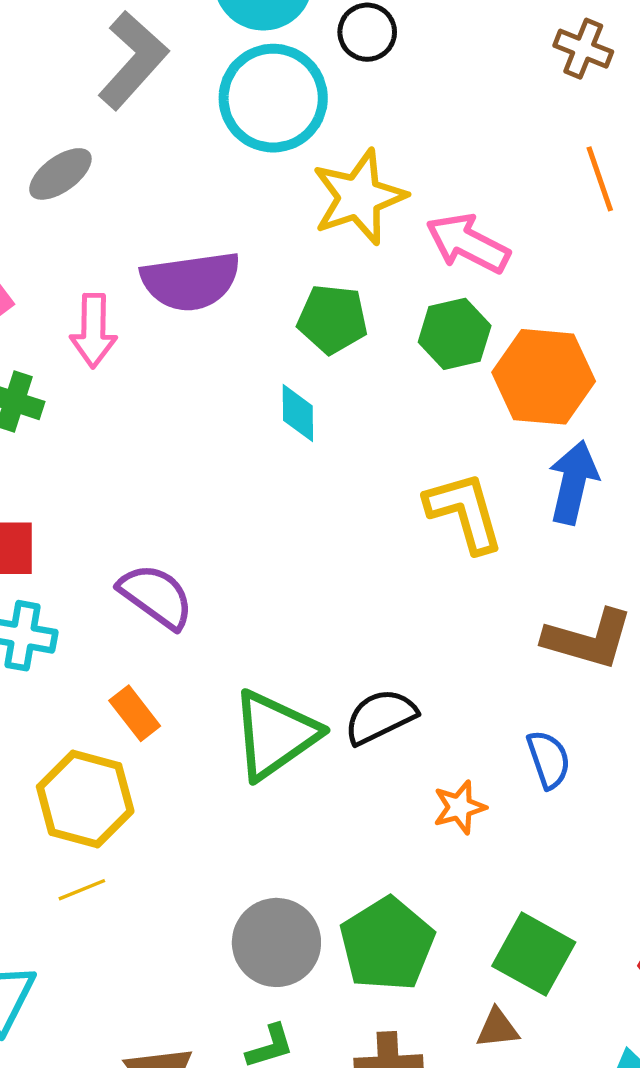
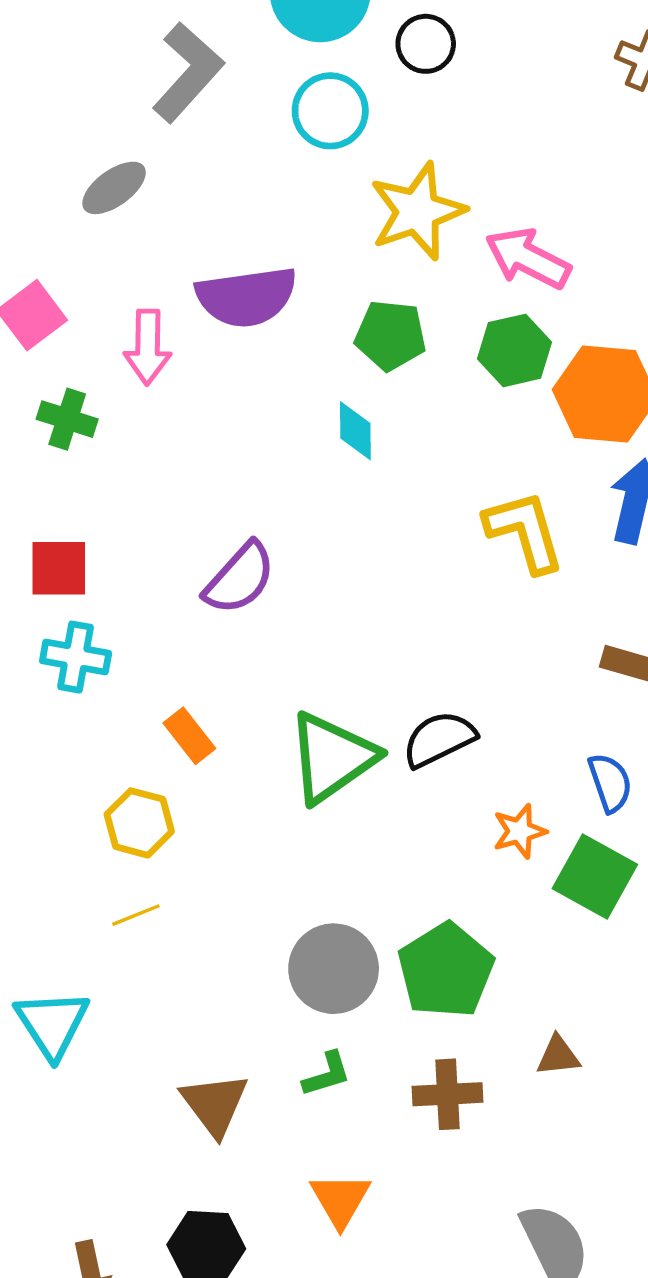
cyan circle: (273, 98) -> (330, 111), size x0.7
purple semicircle: (156, 596) -> (240, 578), moved, turned 96
yellow hexagon: (85, 799) -> (139, 823), size x0.7
green square: (534, 954) -> (595, 877), moved

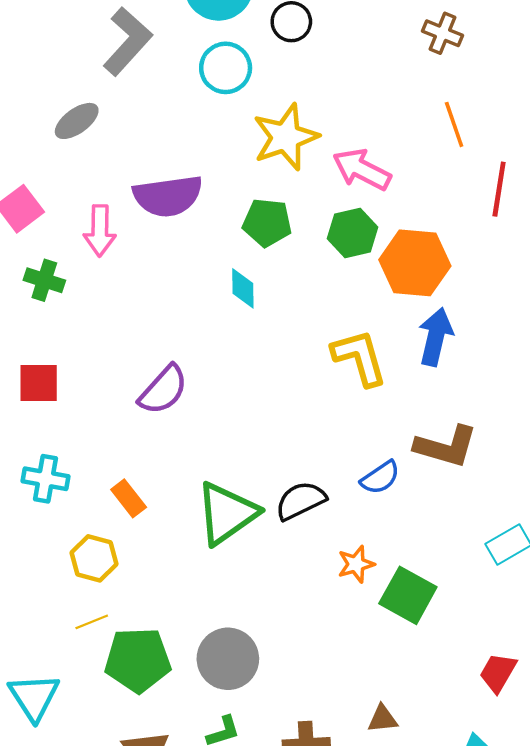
cyan cross: (76, 657) -> (46, 479), moved
blue semicircle: (610, 783) -> (380, 478), moved, turned 75
green pentagon: (446, 970) -> (138, 660), moved, turned 30

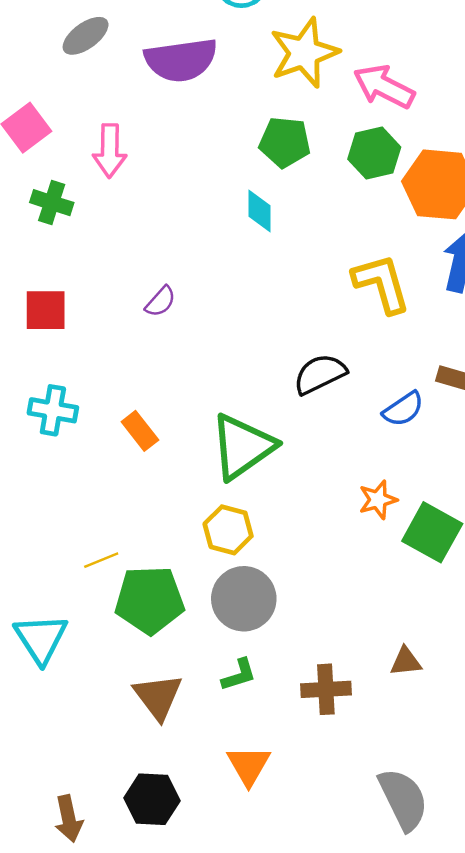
purple semicircle: (168, 196) -> (181, 60), moved
purple semicircle: (163, 390) -> (160, 302), moved, size x0.6
black semicircle: (301, 501) -> (320, 374), moved
yellow hexagon: (94, 558) -> (228, 530), moved

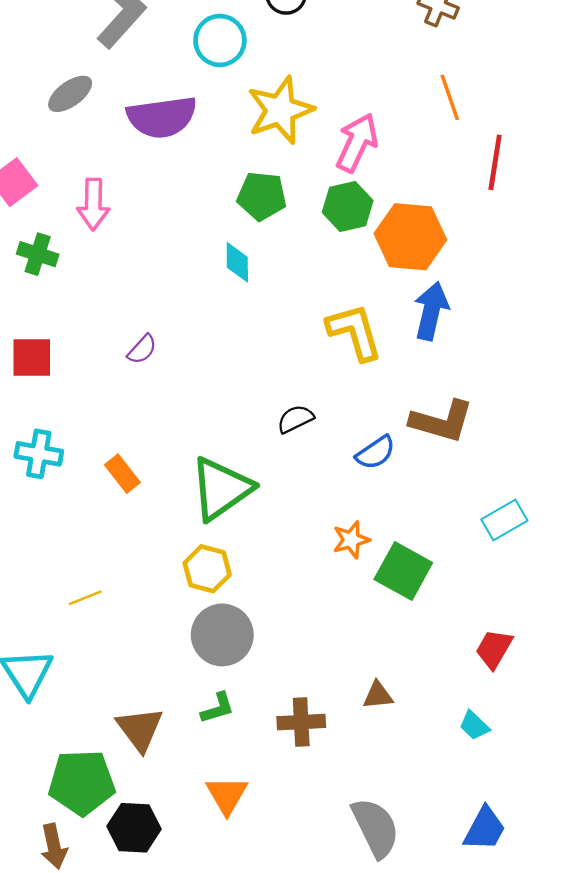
pink arrow: (384, 87) -> (357, 143), turned 88
black semicircle: (320, 374) -> (295, 419), size x0.7
green pentagon: (150, 600) -> (82, 782), moved

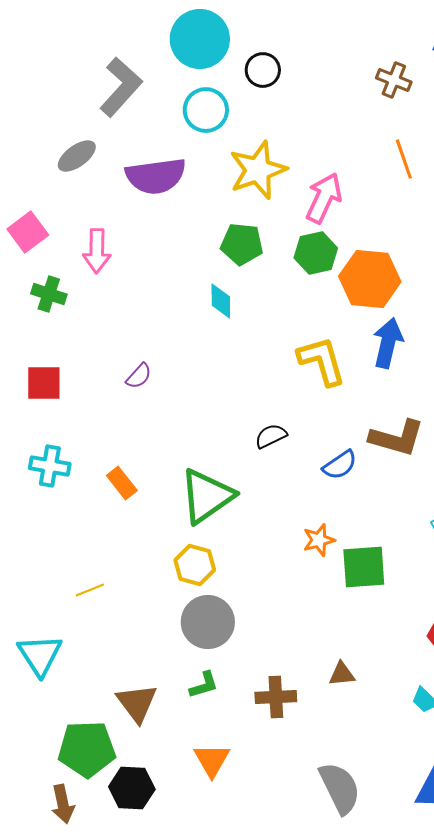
green square: (403, 571) -> (364, 567), turned -33

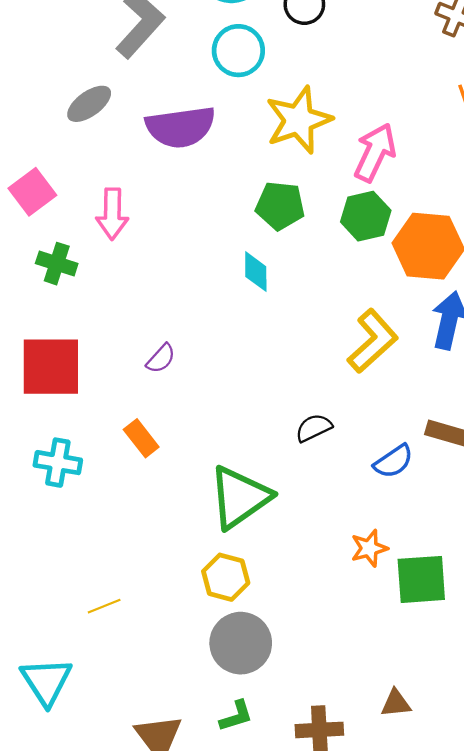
yellow L-shape: (322, 361) -> (373, 341), turned 64
red square: (44, 383) -> (51, 367), size x1.5
orange rectangle: (122, 483) -> (141, 438), moved

